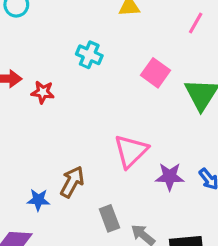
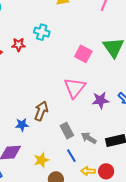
pink square: (155, 73) -> (83, 54), moved
red star: (43, 92) -> (18, 45), moved

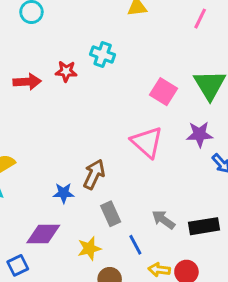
pink triangle: (75, 88) -> (147, 142), turned -30
purple star: (100, 100) -> (200, 134), moved
gray rectangle: (67, 131) -> (111, 214), moved

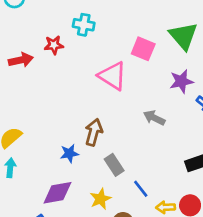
pink triangle: (147, 142) -> (112, 76), moved
gray arrow: (163, 220) -> (154, 118), moved

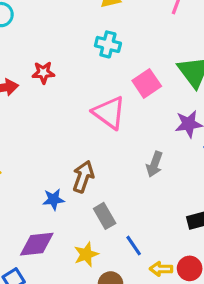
cyan cross: (84, 25) -> (108, 44), moved
pink square: (143, 49) -> (147, 83), turned 30
gray arrow: (154, 118) -> (154, 164), turned -100

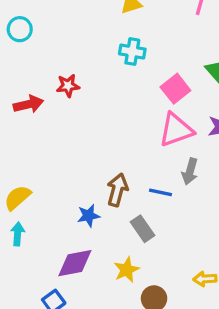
pink triangle: (109, 113) -> (176, 130), moved, turned -51
blue line: (134, 246) -> (160, 192), moved, turned -40

